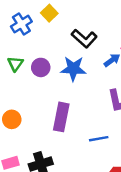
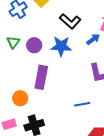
purple rectangle: (61, 117) -> (41, 77), moved
orange circle: (12, 119) -> (20, 98), moved

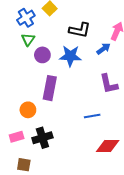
black L-shape: (70, 21) -> (80, 30), turned -30
green triangle: (13, 42) -> (28, 39), moved

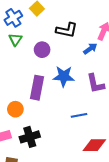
purple circle: (42, 55) -> (42, 50), moved
blue star: (70, 56) -> (64, 76), moved

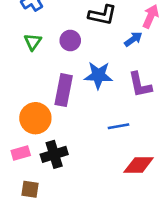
green triangle: (15, 39) -> (33, 42), moved
orange circle: (15, 109) -> (35, 118), size x1.5

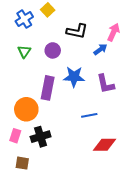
pink rectangle: (21, 153) -> (15, 136), turned -56

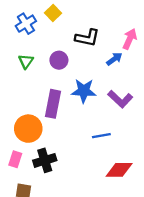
purple L-shape: (105, 84) -> (120, 99), turned -35

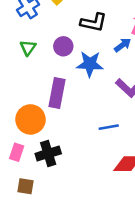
blue star: (84, 91) -> (90, 64), moved

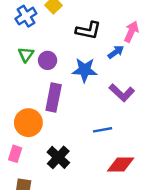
purple circle: (63, 46) -> (48, 60), moved
black cross: (48, 154) -> (58, 157), moved, turned -30

